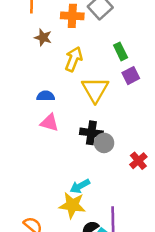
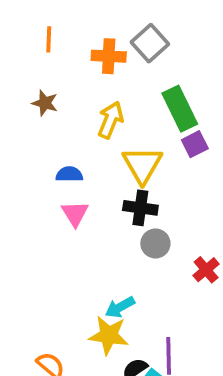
brown star: (43, 37) -> (45, 103), moved
green rectangle: (121, 51) -> (180, 109), size x1.6
pink triangle: (49, 123) -> (75, 214), turned 42
black cross: (91, 133) -> (140, 208), moved

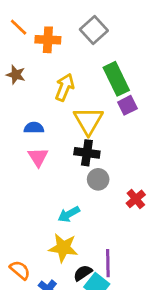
orange line: (49, 39) -> (19, 27), turned -48
orange cross: (109, 56) -> (48, 40), moved
cyan arrow: (120, 307) -> (69, 214), moved

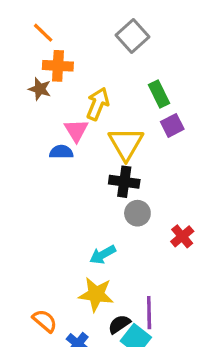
orange cross: (48, 40) -> (58, 66), moved
green rectangle: (116, 79) -> (159, 94), size x0.7
pink triangle: (38, 157) -> (76, 130), moved

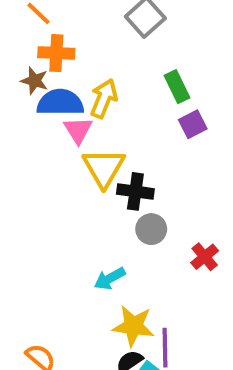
yellow triangle: (126, 144) -> (104, 168), moved
blue semicircle: (61, 152) -> (60, 102), moved, size x1.6
yellow star: (96, 294) -> (133, 326), moved

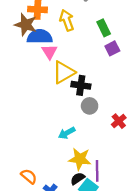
brown star: (35, 81) -> (26, 25), size x1.5
yellow arrow: (104, 99) -> (67, 20), moved, turned -42
yellow triangle: (104, 168) -> (64, 72), turned 30

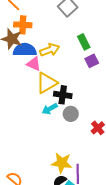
yellow arrow: (67, 20) -> (50, 50), moved, turned 90
pink triangle: (49, 52) -> (34, 64), turned -35
cyan arrow: (67, 133) -> (50, 109), moved

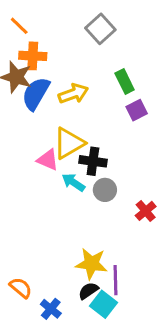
blue semicircle: (25, 50) -> (36, 94), turned -60
pink triangle: (34, 64) -> (48, 160), moved
cyan arrow: (50, 109) -> (73, 182), turned 63

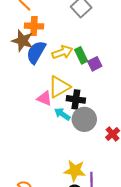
green rectangle: (125, 82) -> (81, 55), moved
purple square: (137, 110) -> (95, 64), moved
gray circle: (105, 190) -> (84, 119), size x1.5

